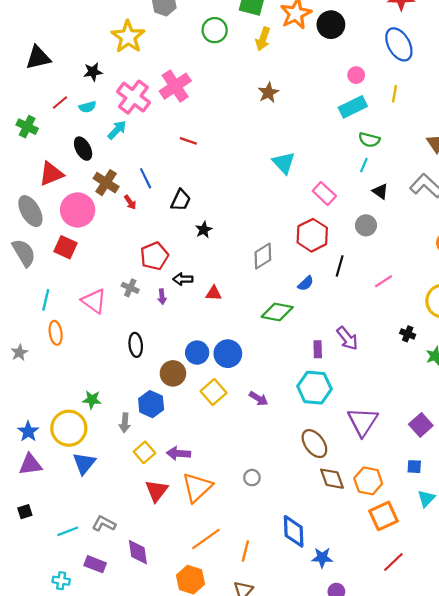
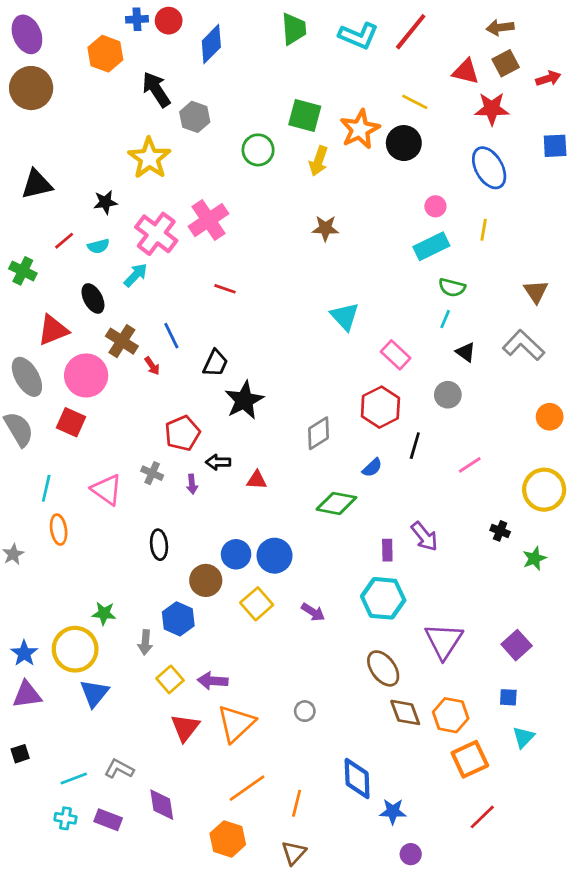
brown star: (268, 93) -> (325, 228), turned 30
black star: (204, 230) -> (244, 400), size x1.8
cyan cross: (61, 581) -> (65, 818), moved

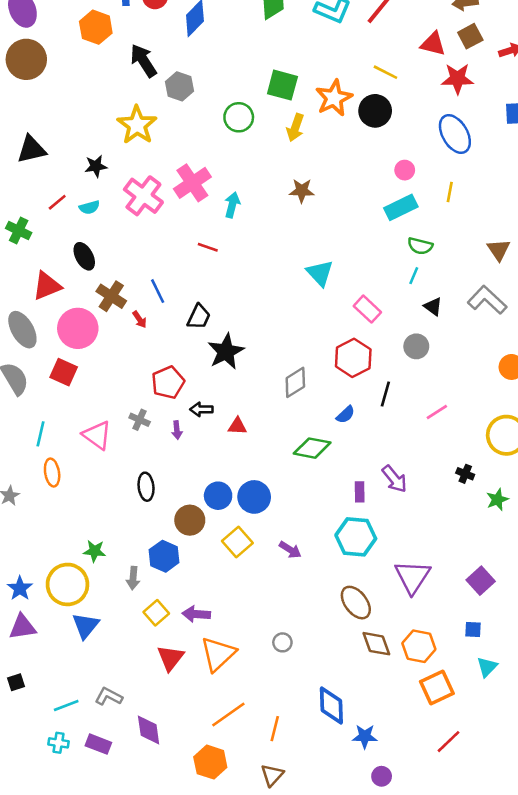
cyan arrow: (136, 275) -> (232, 205), moved, turned -30

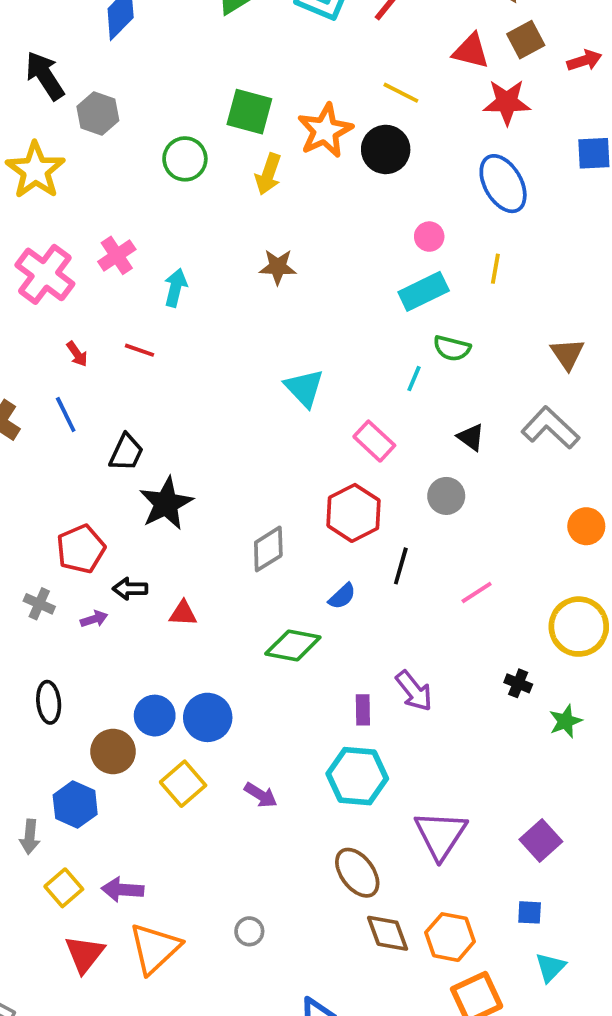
pink cross: (192, 183) -> (117, 255), size x0.7
cyan line: (414, 276) -> (414, 379), moved
red arrow: (140, 319) -> (77, 354), moved
purple arrow: (177, 430) -> (94, 619), turned -102

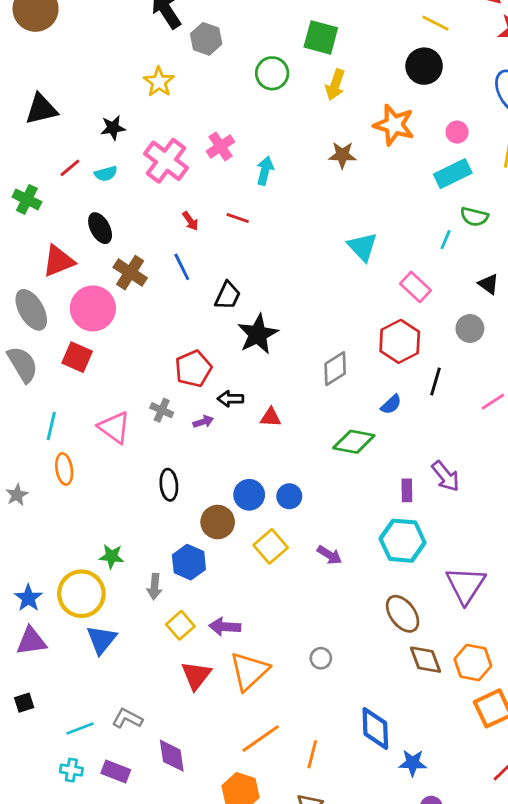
orange star: (325, 131) -> (394, 125), moved, turned -30
yellow star: (35, 170) -> (159, 82), size x0.7
blue circle: (208, 717) -> (289, 496), size x0.7

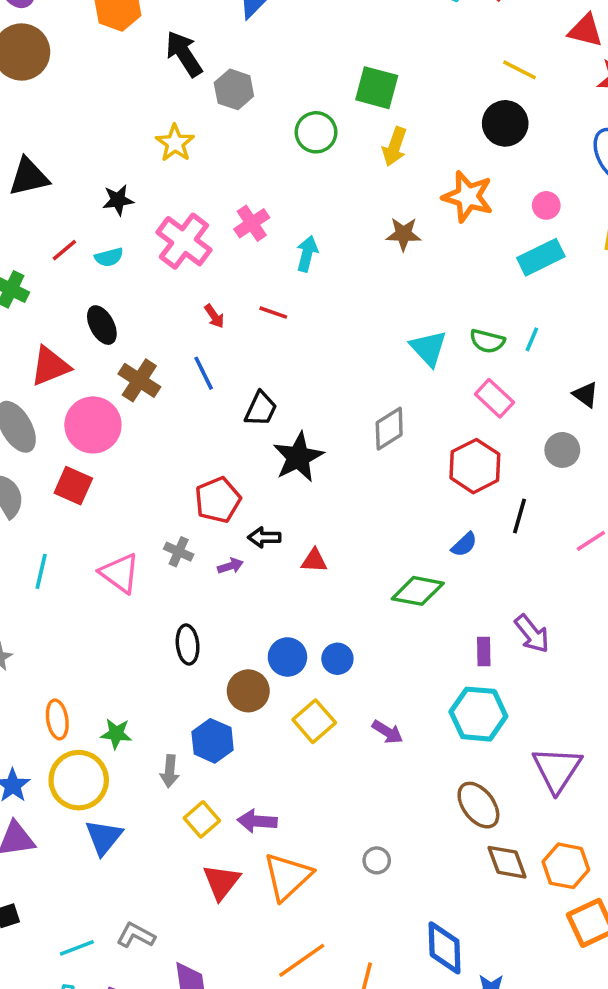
green semicircle: (474, 217) -> (487, 341), moved
gray diamond: (335, 369) -> (389, 429), moved
orange ellipse: (64, 469) -> (57, 719), moved

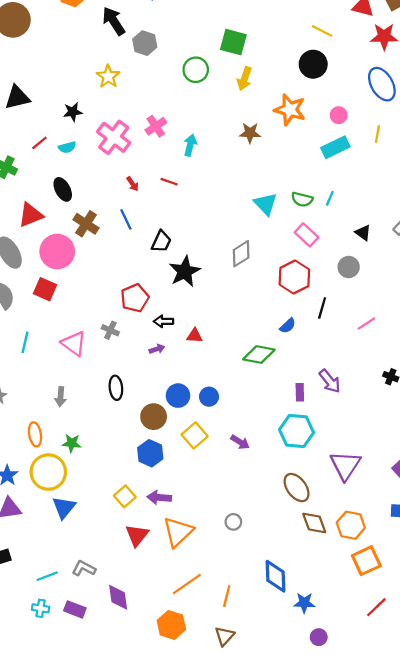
purple arrow: (230, 566) -> (157, 349), moved
blue hexagon: (213, 741) -> (150, 453), moved
gray arrow: (170, 771) -> (60, 397), moved

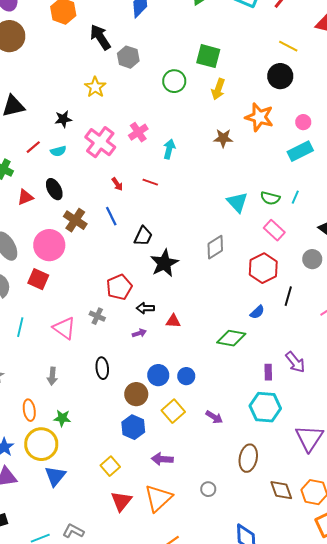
red triangle: (31, 215) -> (25, 197), moved, size x0.7
brown ellipse: (297, 488) -> (248, 458), moved, turned 48
purple arrow: (159, 498) -> (162, 459), moved

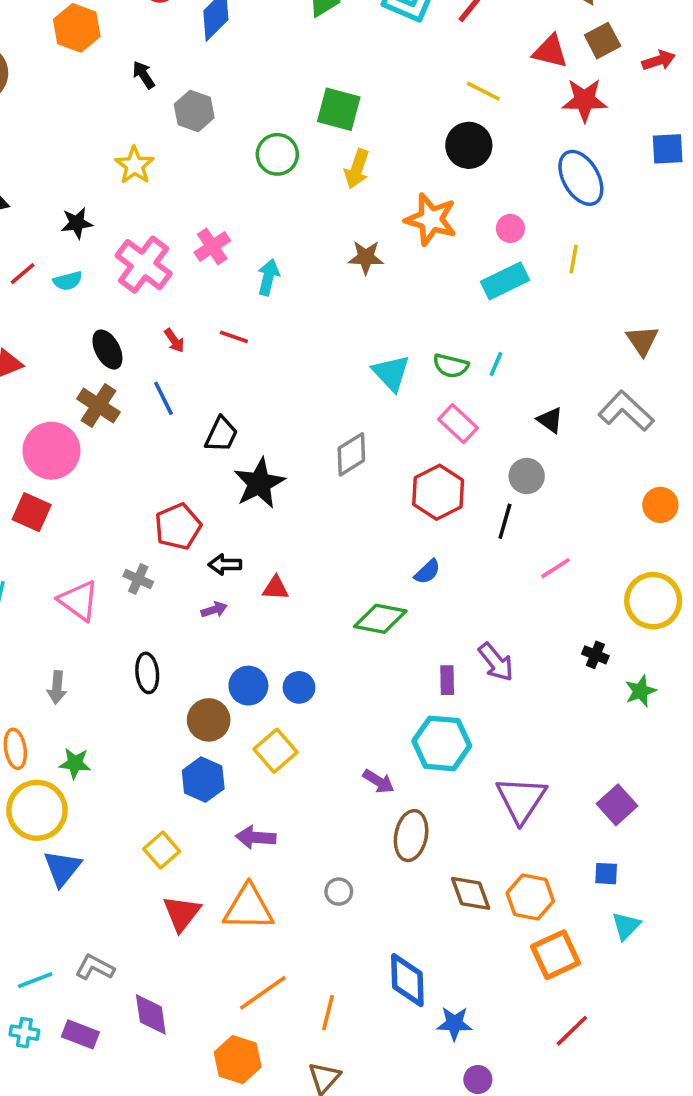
black arrow: (100, 37) -> (144, 75), size x0.6
black ellipse: (54, 189) -> (107, 350), moved
black line: (288, 296) -> (505, 521), moved
purple arrow: (214, 417) -> (379, 781), moved
orange triangle: (158, 498) -> (248, 908), turned 44

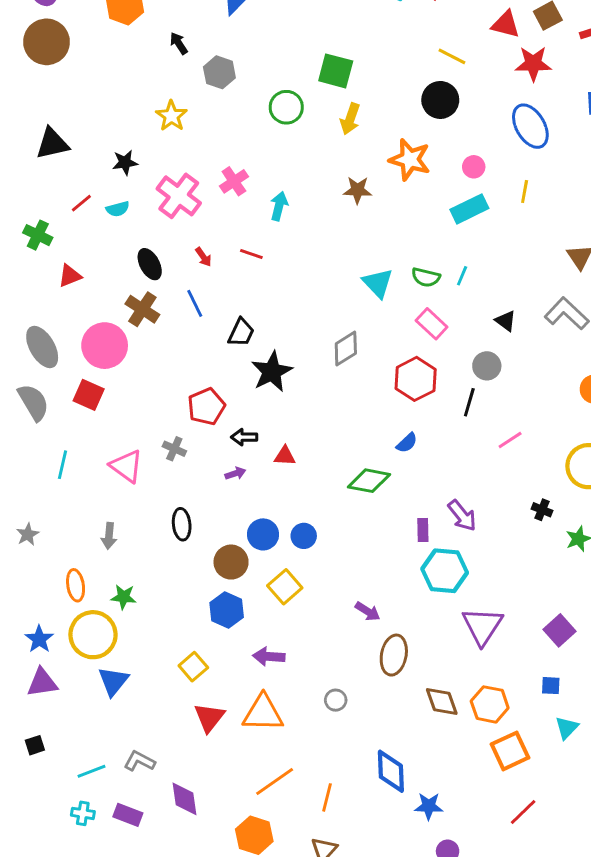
cyan hexagon: (442, 743) -> (445, 571), moved

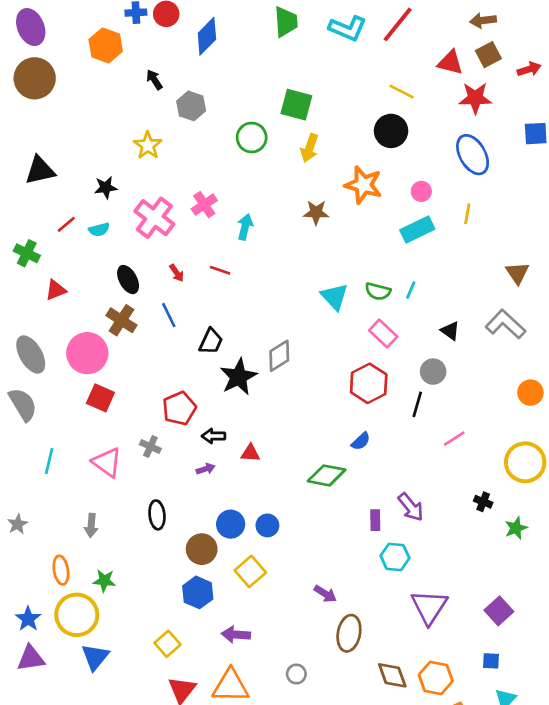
gray diamond: (346, 348) -> (279, 356), moved
red square: (89, 395) -> (100, 398), moved
cyan hexagon: (445, 571) -> (395, 557), size x0.7

